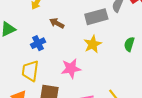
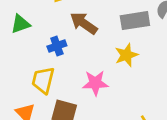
brown arrow: (57, 23) -> (84, 23), size x1.5

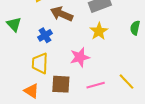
green triangle: (21, 24) -> (14, 24), turned -42

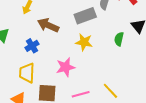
yellow star: (99, 31) -> (84, 42), turned -30

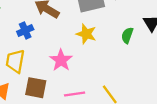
pink star: (65, 67) -> (61, 60), turned -30

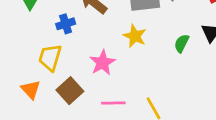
brown square: (36, 88) -> (70, 91), turned 30

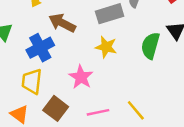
blue cross: (66, 24) -> (40, 48), size x1.5
green semicircle: (182, 43) -> (150, 46), size x1.5

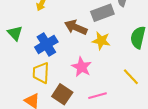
brown arrow: (62, 23) -> (76, 27), moved
yellow line: (136, 110) -> (131, 77), moved

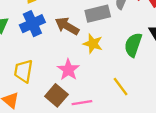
blue cross: (46, 44) -> (32, 24), moved
brown square: (62, 94) -> (56, 95), moved

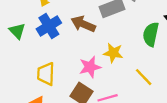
yellow star: (93, 44) -> (113, 53), moved
pink star: (68, 70) -> (90, 67), turned 30

